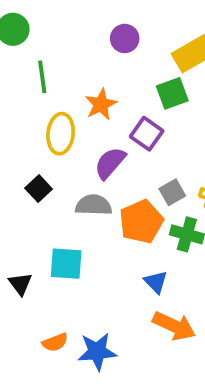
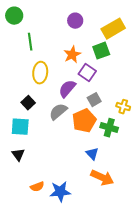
orange star: (101, 104) -> (72, 55), moved
gray square: (172, 192) -> (94, 100), moved
gray semicircle: (94, 205) -> (58, 112), turned -42
cyan square: (66, 264) -> (20, 127), moved

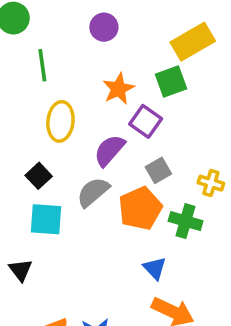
purple circle: (75, 21) -> (104, 27), moved
cyan square: (20, 127) -> (46, 219), moved

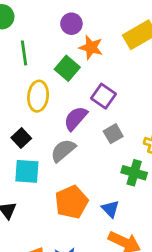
green square: (171, 82) -> (67, 68), moved, turned -30
orange star: (118, 89) -> (91, 47), moved, turned -30
orange pentagon: (140, 208) -> (71, 202), moved

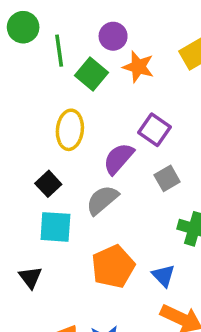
green line: (24, 53) -> (59, 51), moved
green square: (67, 68) -> (91, 74), moved

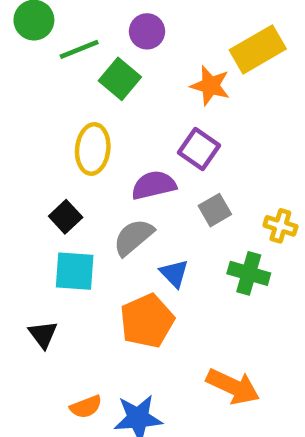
green line: (59, 51) -> (79, 49), turned 76
orange star: (138, 67) -> (210, 86), moved
purple semicircle: (118, 159) -> (154, 185), turned 36
blue triangle: (163, 276) -> (174, 273), moved

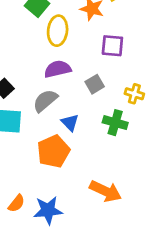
yellow ellipse: (93, 149) -> (58, 31), moved
purple square: (199, 149) -> (112, 46), moved, turned -30
orange semicircle: (86, 407) -> (16, 203), turned -30

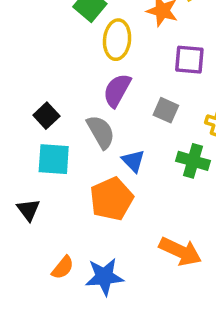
purple semicircle: (58, 69) -> (117, 90), turned -48
gray square: (95, 84) -> (166, 110), turned -36
gray semicircle: (45, 101) -> (101, 132), turned 100

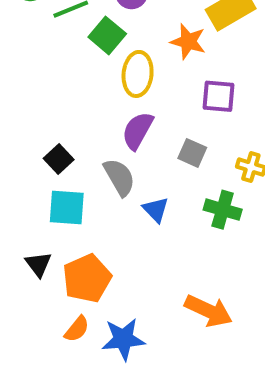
orange pentagon: (112, 199) -> (87, 278), moved

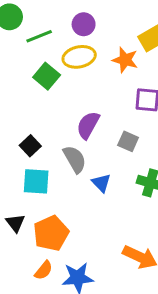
green square: (107, 35) -> (47, 76), moved
yellow ellipse: (138, 74) -> (79, 57), moved, turned 72

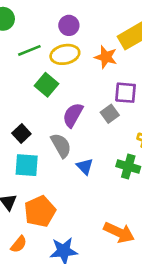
green line: (39, 36) -> (29, 50), moved
green square: (47, 76) -> (46, 85), moved
gray square: (128, 141) -> (110, 114), moved, turned 30
orange semicircle: (44, 270) -> (19, 244), moved

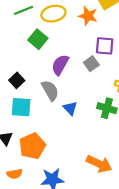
orange semicircle: (19, 244) -> (15, 174), turned 40

